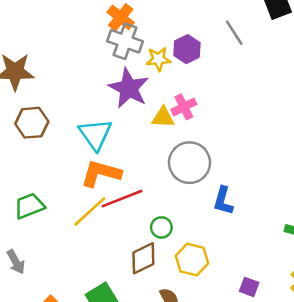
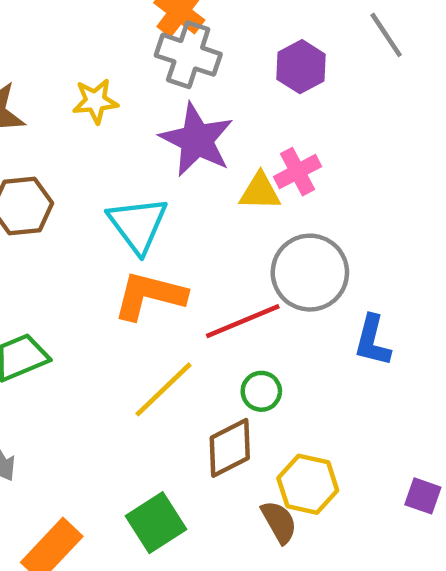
yellow star: (158, 59) -> (95, 101), moved
red line: (122, 199) -> (243, 321), moved
yellow line: (90, 211) -> (164, 389), moved
yellow hexagon: (192, 260) -> (308, 484), moved

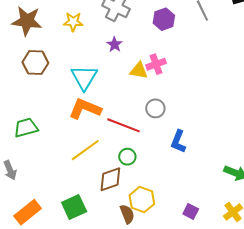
purple star: (197, 140) -> (115, 44), size x0.5
gray circle: (310, 273) -> (155, 108), size x0.6
red line: (243, 321) -> (124, 125), turned 36

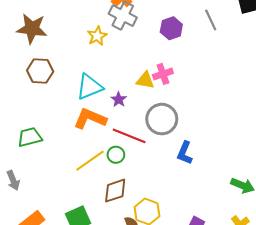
yellow star: (73, 22) -> (97, 36), moved, turned -30
purple star: (115, 44) -> (119, 100), moved
cyan triangle: (84, 78) -> (90, 87), turned 36
gray circle: (155, 108) -> (162, 119), size x1.6
green circle: (127, 157) -> (116, 155), moved

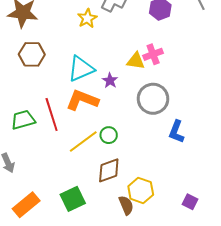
red line: (129, 136) -> (52, 114), moved, turned 52

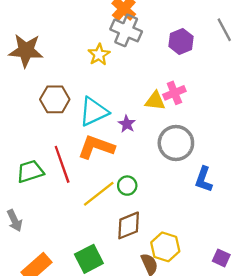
brown hexagon: (32, 54) -> (55, 99), moved

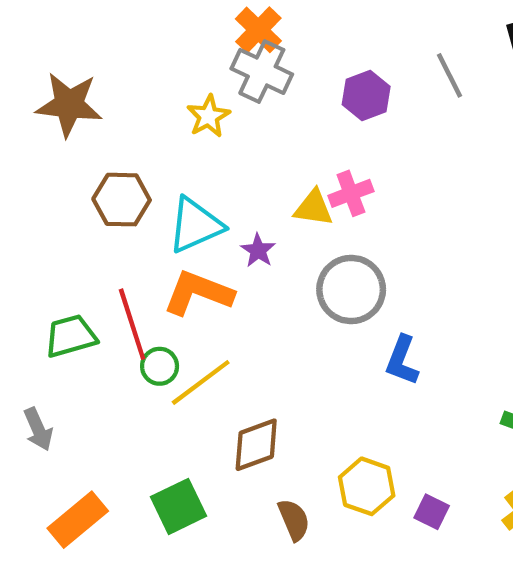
green circle: (127, 186) -> (160, 366), moved
yellow hexagon: (165, 247) -> (367, 486), moved

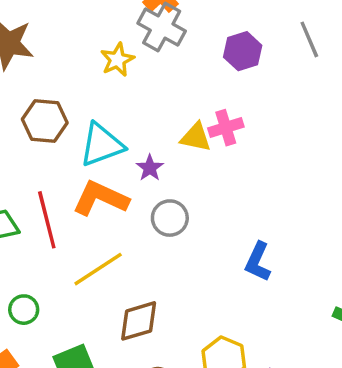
gray circle: (351, 289) -> (170, 218), moved, size x0.7
green circle: (160, 366) -> (24, 310), moved

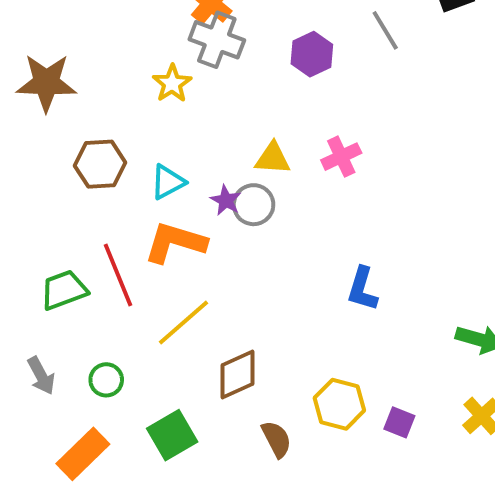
pink cross: (226, 128) -> (341, 157), moved
cyan triangle: (102, 145) -> (168, 182), size x0.7
gray circle: (170, 218) -> (254, 205), moved

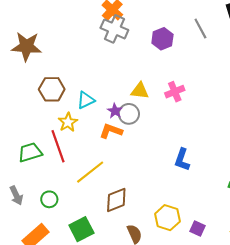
yellow star: (172, 83) -> (68, 122), moved
orange L-shape: (175, 242) -> (111, 131), moved, size x0.7

